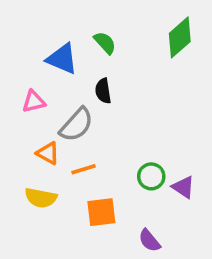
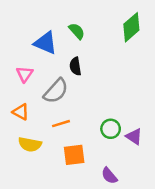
pink triangle: (34, 102) -> (25, 74), turned -42
orange triangle: (48, 153) -> (21, 112), moved

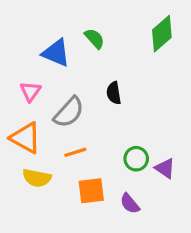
black semicircle: (75, 66) -> (114, 93), moved
orange triangle: (21, 112) -> (26, 138), size x1.5
purple semicircle: (109, 176) -> (130, 204), moved

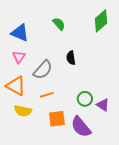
blue triangle: (56, 53) -> (20, 33), moved
purple semicircle: (130, 204) -> (81, 127), size x1.6

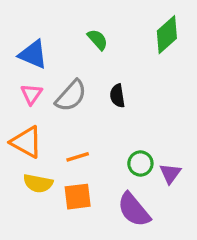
gray semicircle: (43, 70) -> (71, 96), moved
purple triangle: (103, 105) -> (170, 173), turned 32
orange square: (57, 119) -> (78, 197), moved

